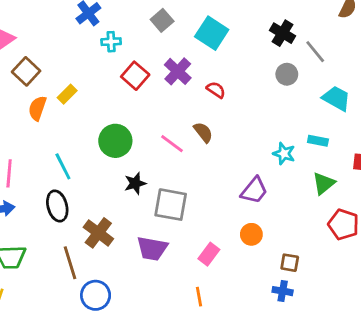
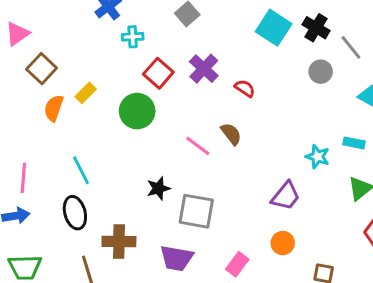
cyan square: (212, 33) -> (274, 28), moved
green circle: (115, 141) -> (137, 111), moved
brown cross: (98, 233) -> (119, 241), turned -36

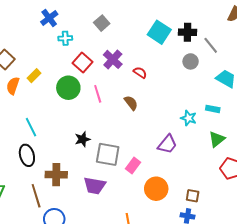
black cross: (316, 28) -> (188, 32), turned -30
pink line: (198, 146) -> (98, 94), moved, turned 36
orange circle: (283, 243) -> (156, 189), moved, size x1.5
pink rectangle: (237, 264) -> (133, 165), moved

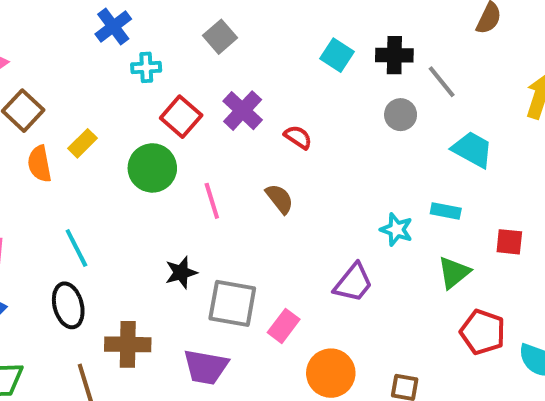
cyan square: (159, 32) -> (337, 55), size x0.7
orange semicircle: (13, 86) -> (40, 164), turned -30
pink line: (98, 94) -> (212, 201), moved

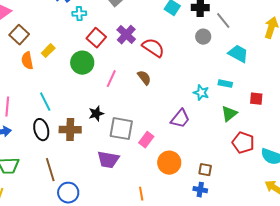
red semicircle: (298, 137) -> (153, 48), size x1.6
pink line: (212, 201) -> (111, 79), turned 42
brown cross: (128, 344) -> (70, 130), moved

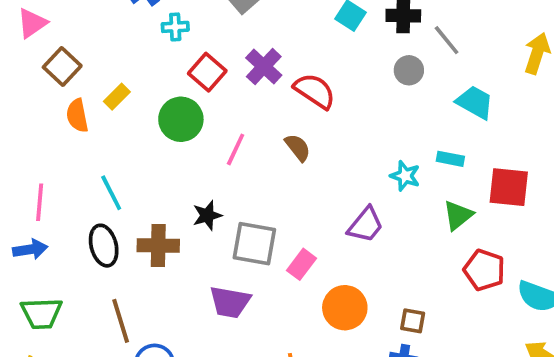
red square: (256, 99) -> (509, 187), size x1.6

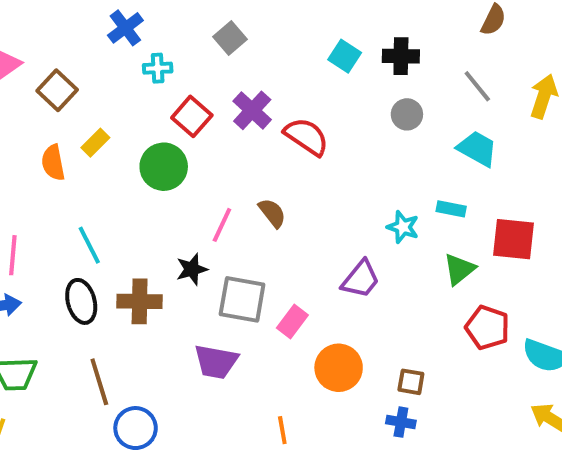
gray line: (447, 40) -> (477, 86), moved
brown square: (62, 67) -> (57, 90), moved
brown semicircle: (298, 148) -> (272, 213), moved
pink line: (236, 149) -> (222, 225), moved

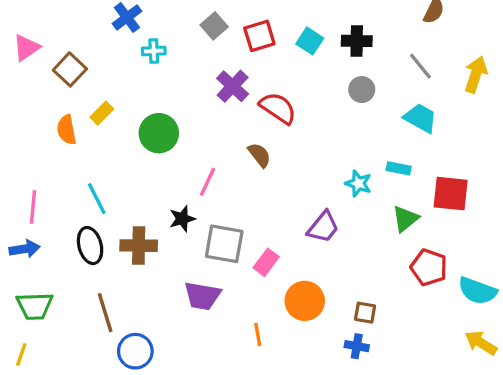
red square: (192, 116) -> (259, 36), moved, turned 32
brown semicircle: (272, 213) -> (259, 155), moved
orange line: (282, 430) -> (258, 334), moved

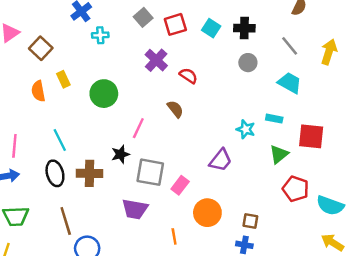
red semicircle: (278, 108) -> (188, 76), size x0.7
yellow rectangle: (102, 113) -> (63, 79), turned -70

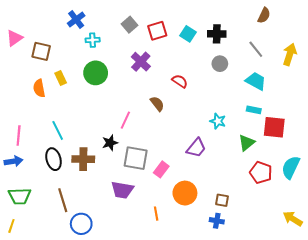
brown square: (41, 48) -> (41, 51), turned -30
red semicircle: (188, 76) -> (180, 81), moved
green circle: (104, 94) -> (96, 73), moved
cyan rectangle: (274, 119) -> (254, 110), moved
cyan semicircle: (330, 206) -> (291, 167), moved, turned 95

